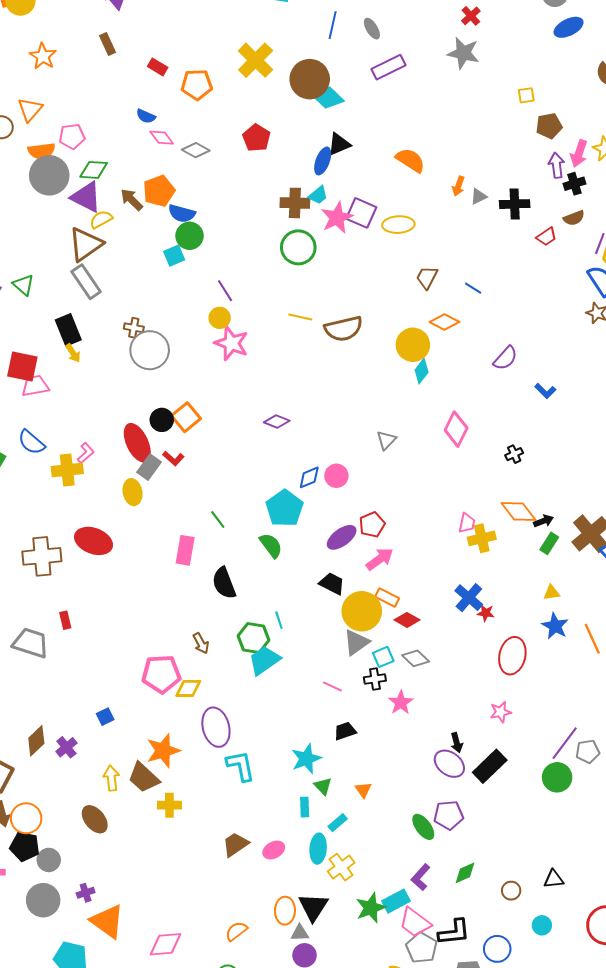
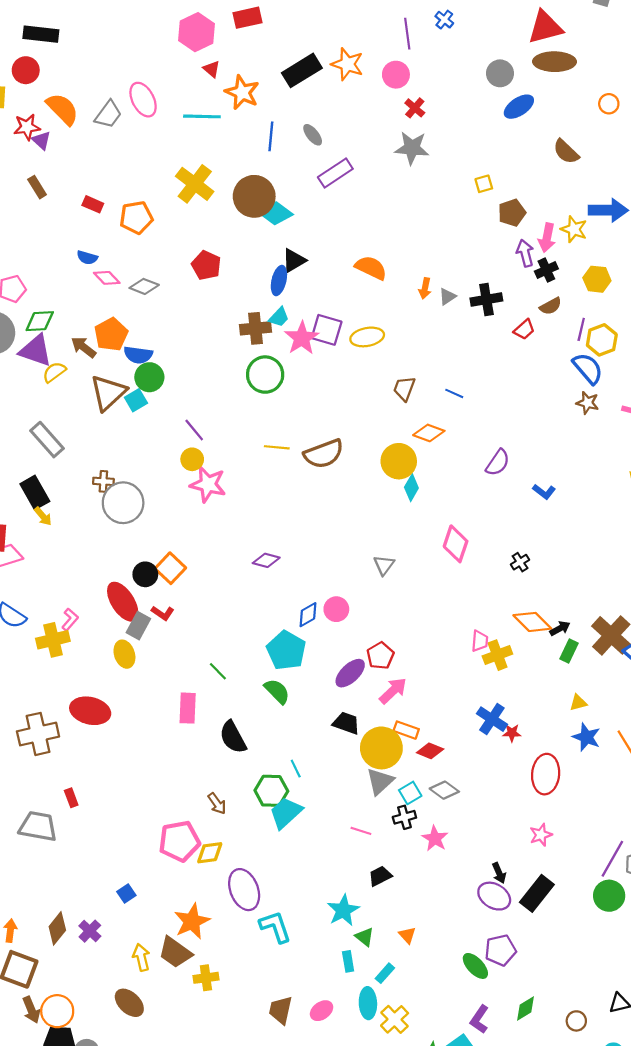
brown triangle: (86, 244) -> (108, 393), moved
brown trapezoid: (235, 844) -> (281, 1010), turned -36

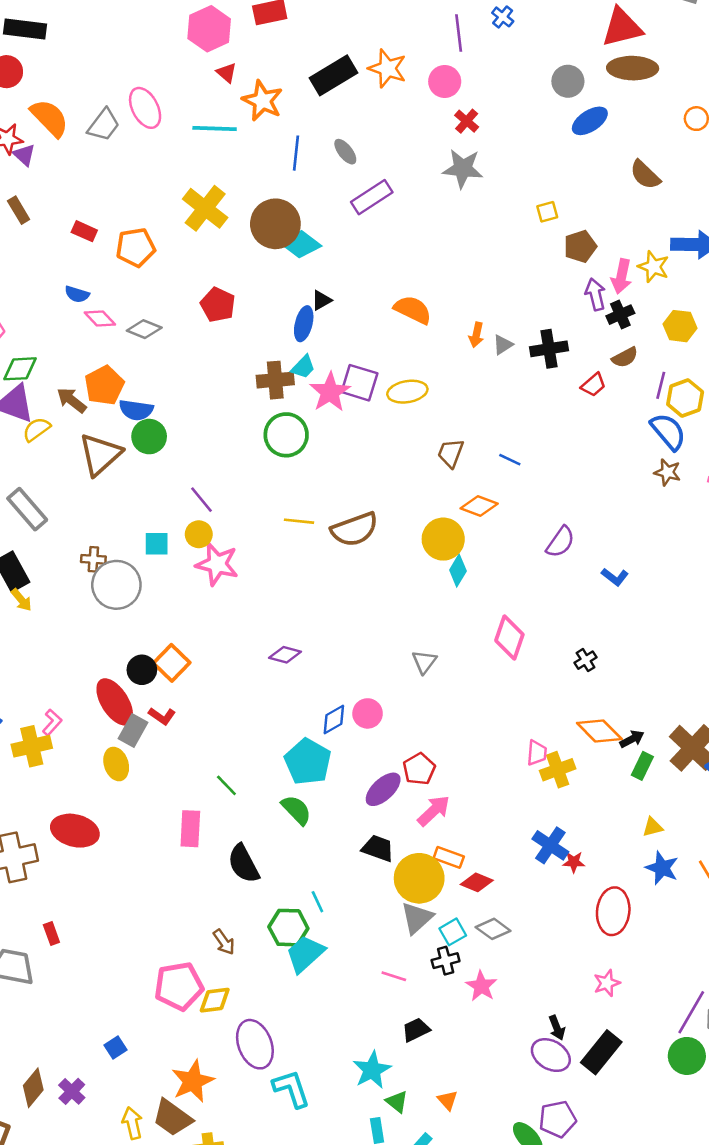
black triangle: (294, 261) -> (322, 300), size x0.7
cyan square: (136, 400) -> (157, 544), moved, turned 30

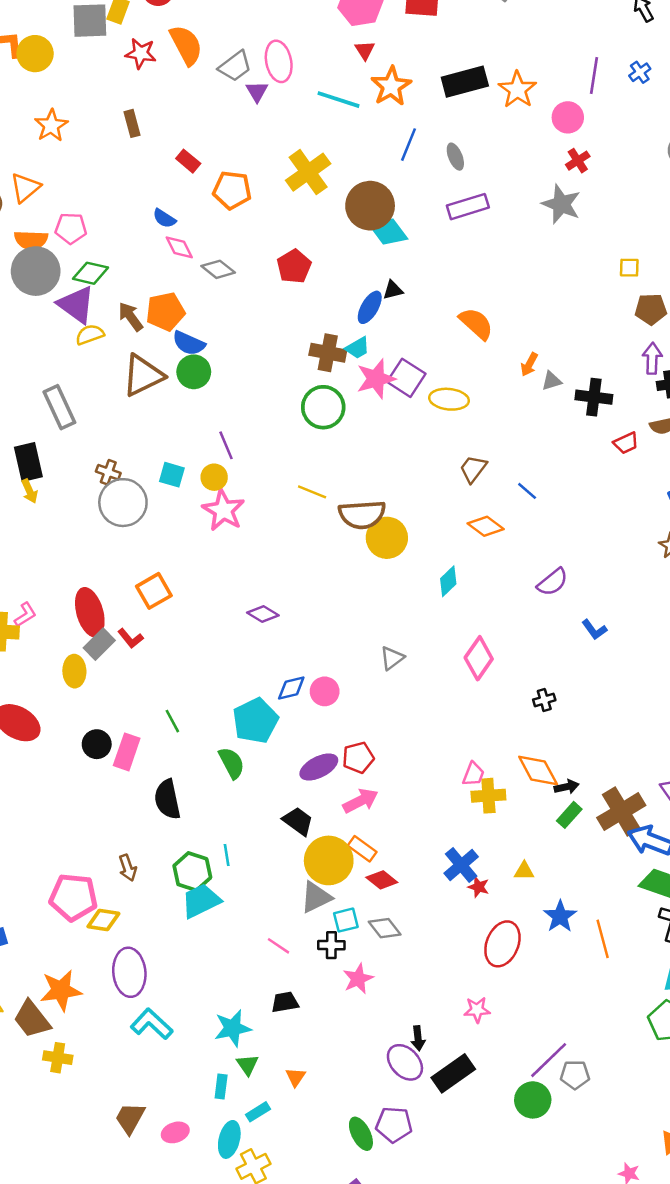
purple triangle: (24, 155) -> (257, 91), moved
yellow circle: (443, 539) -> (387, 538), moved
black circle: (142, 670) -> (97, 744), moved
yellow triangle: (653, 827) -> (524, 871), moved
cyan L-shape: (291, 1089) -> (152, 1024), turned -45

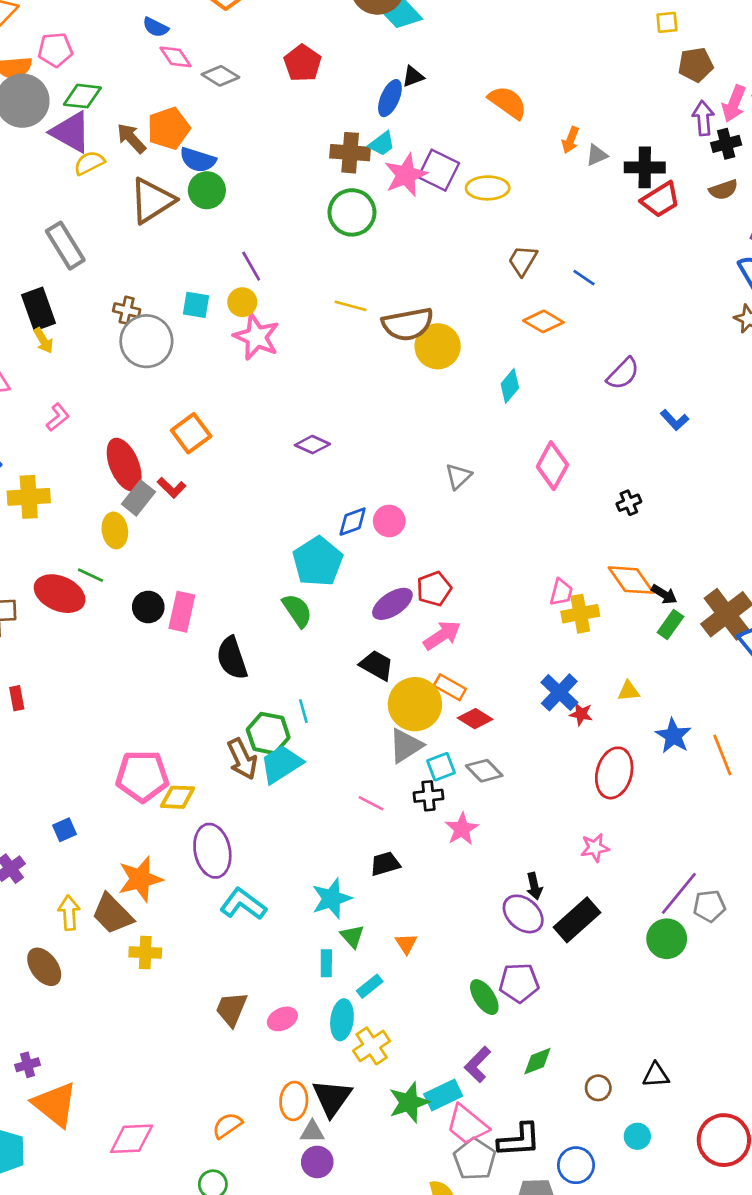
red trapezoid: (626, 443) -> (660, 200), moved, size x1.4
pink L-shape: (25, 615) -> (58, 417), moved
green line: (172, 721) -> (90, 575), moved, turned -30
black arrow: (567, 787) -> (664, 594), turned 50
brown arrow: (128, 868) -> (242, 759), moved, size x1.4

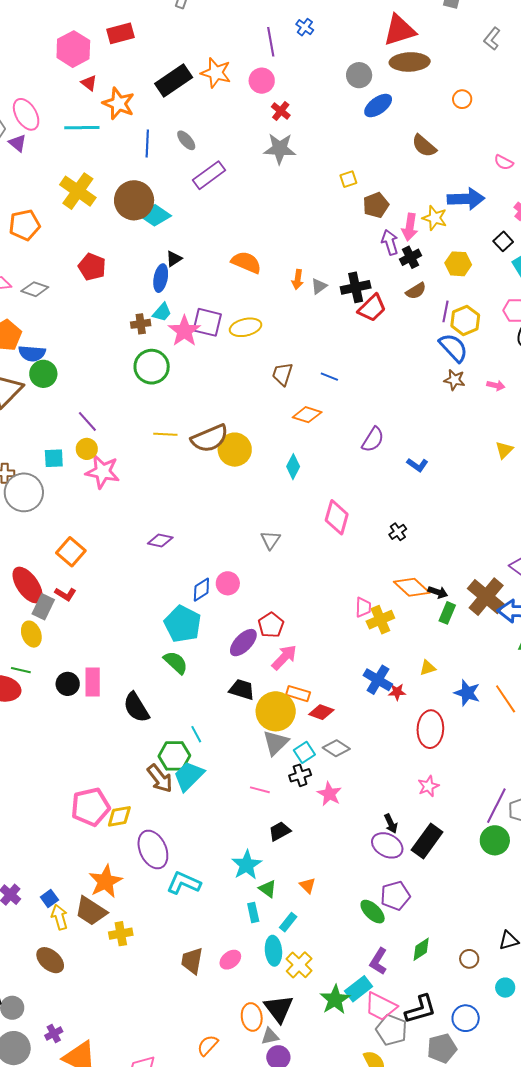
brown cross: (350, 153) -> (141, 324), size x0.7
blue square: (65, 830) -> (49, 898), moved

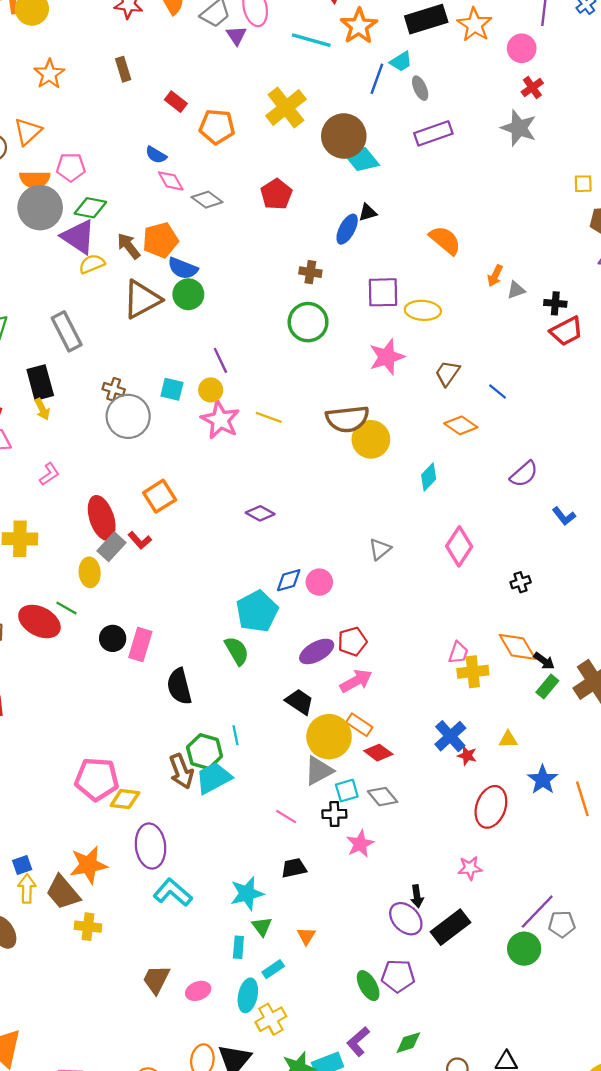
black cross: (356, 287) -> (555, 303), size x0.7
cyan trapezoid: (162, 312) -> (401, 61), moved
purple square: (207, 322) -> (383, 292), turned -32
pink star: (184, 331) -> (387, 357), moved
yellow line: (165, 434) -> (269, 417), moved

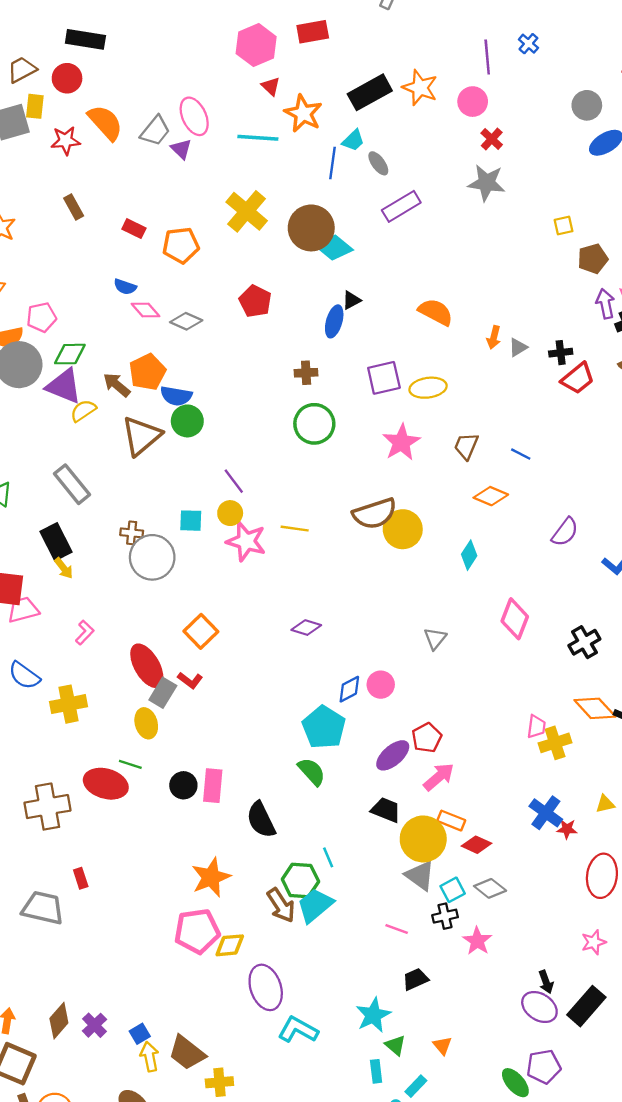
black cross: (521, 582) -> (584, 642), size x1.5
gray triangle: (319, 771) -> (420, 876), turned -44
orange star: (88, 865) -> (211, 877), moved

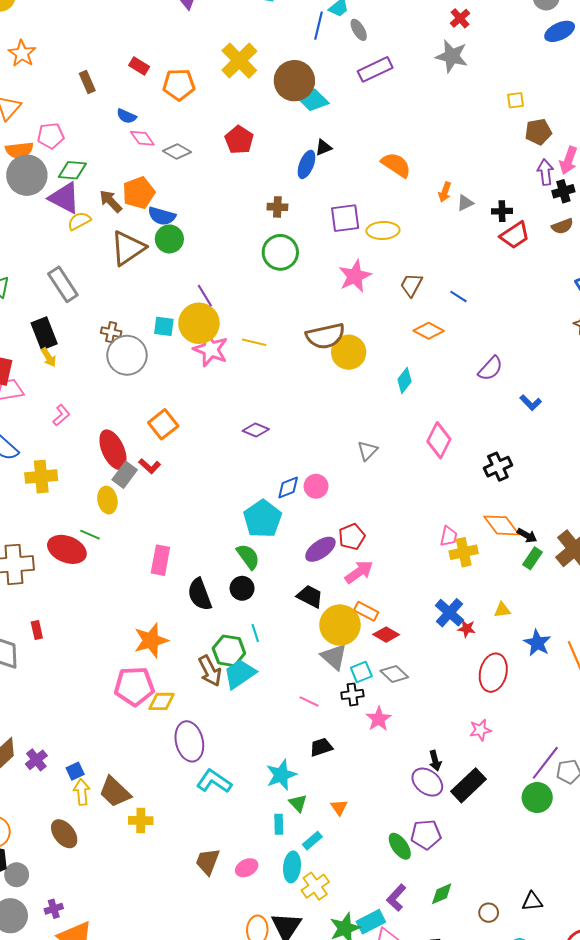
brown rectangle: (74, 207) -> (87, 82), moved
yellow circle: (230, 513) -> (199, 323), size x1.8
black circle: (183, 785) -> (242, 588), moved

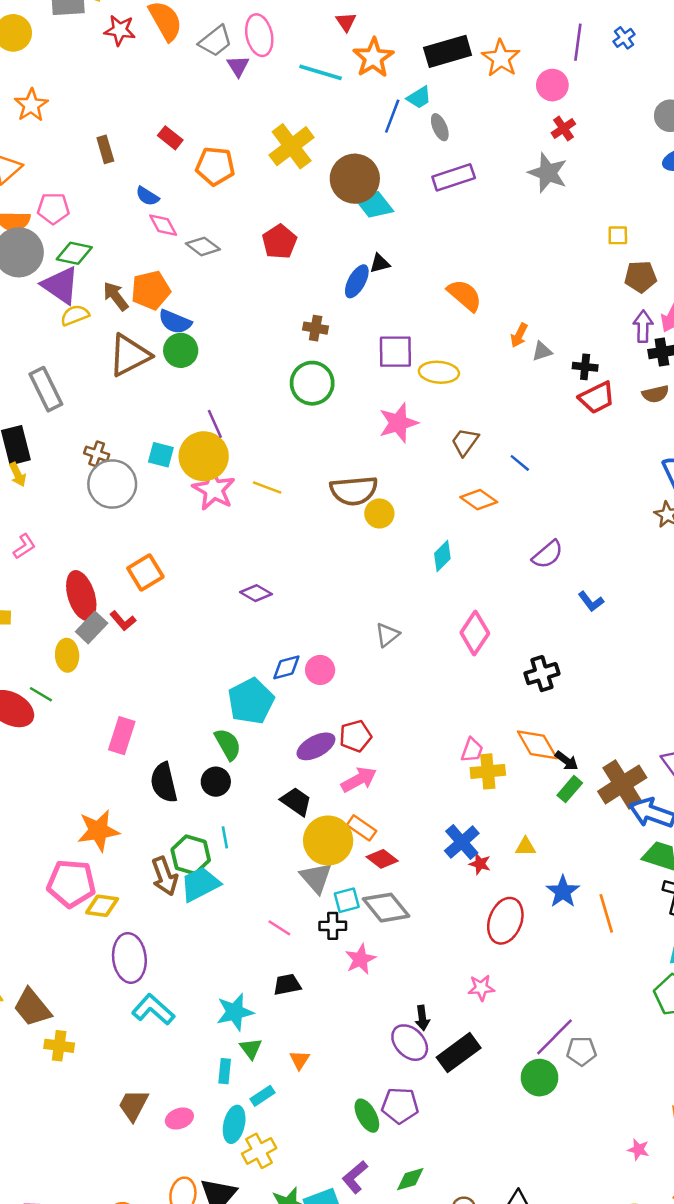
yellow circle: (349, 352) -> (379, 513), size x0.7
gray diamond: (394, 674) -> (386, 908), size x1.4

